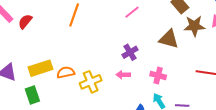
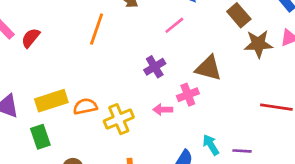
brown triangle: (169, 39) -> (209, 68), moved
purple cross: (130, 52) -> (155, 67), moved
pink cross: (158, 75) -> (188, 95), moved, turned -35

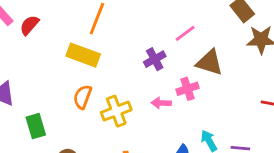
pink line: (174, 25) -> (185, 33), moved
yellow rectangle: (51, 101) -> (83, 55), moved, turned 36
orange semicircle: (85, 106) -> (82, 97), turned -60

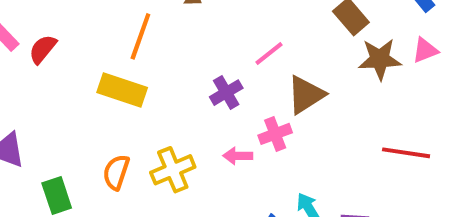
brown triangle: (209, 62) -> (306, 95), turned -48
orange semicircle: (82, 97) -> (116, 172), moved

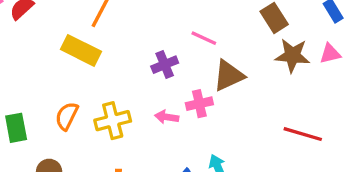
pink line: (269, 54) -> (204, 38), turned 55

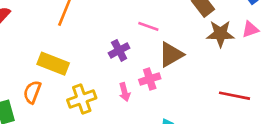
yellow rectangle: (81, 50) -> (53, 64), moved
orange semicircle: (67, 116) -> (32, 92), moved
pink arrow: (167, 117) -> (125, 92), turned -108

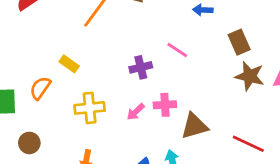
brown triangle: (171, 54) -> (194, 126), moved
yellow rectangle: (53, 64) -> (69, 64), size x0.6
pink arrow: (125, 92) -> (136, 112), turned 48

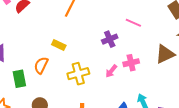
brown triangle: (194, 126) -> (165, 54), moved

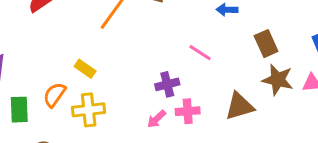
purple cross: (110, 39) -> (167, 84), moved
yellow cross: (78, 74) -> (89, 110), moved

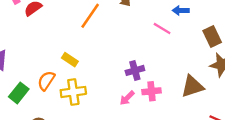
pink line: (200, 53) -> (162, 29), moved
green rectangle: (19, 110) -> (19, 93), turned 42

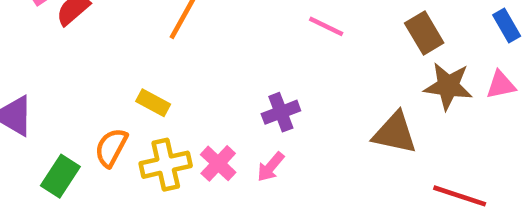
brown triangle: (192, 86) -> (395, 133), turned 35
pink cross: (151, 91) -> (218, 163), moved, turned -36

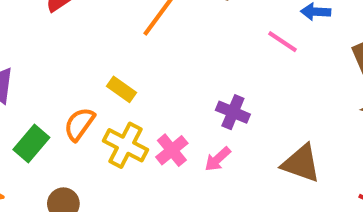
purple cross: (281, 112) -> (233, 112), turned 36
brown triangle: (395, 133) -> (301, 163), moved
yellow cross: (166, 165) -> (125, 145), turned 33

